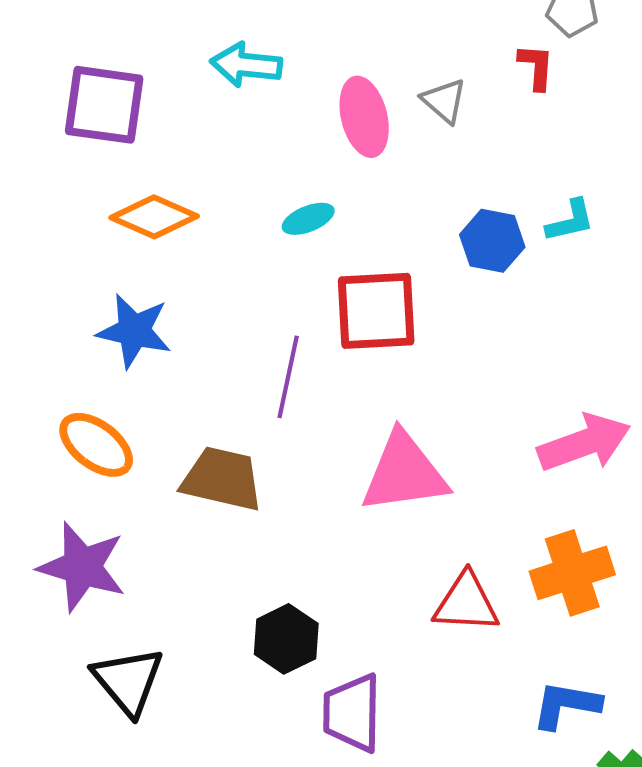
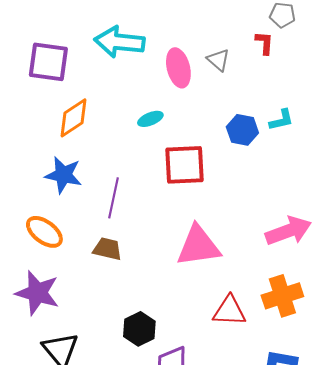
cyan arrow: (246, 65) -> (119, 42), size x1.4
orange diamond: (154, 217) -> (73, 118), turned -57
purple line: (288, 377) -> (113, 198), moved
brown trapezoid: (222, 479) -> (107, 249), size x0.7

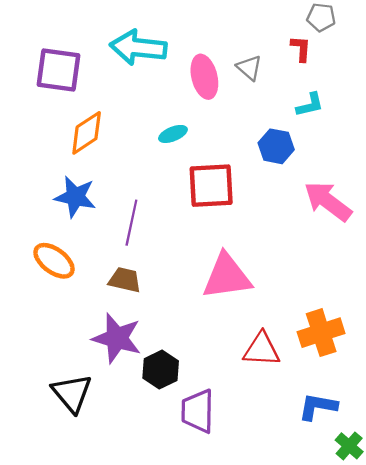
cyan L-shape: (281, 120) -> (310, 105), moved
pink arrow: (288, 231) -> (328, 201), moved, turned -123
purple star: (37, 293) -> (117, 338), moved

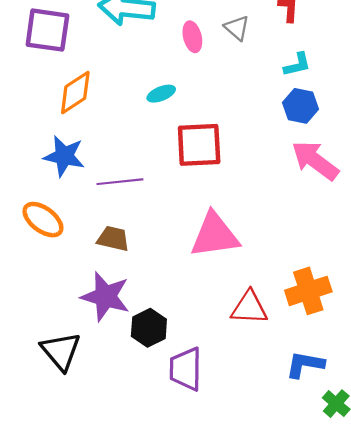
pink ellipse: (204, 77) -> (192, 37), size x0.7
blue hexagon: (276, 146) -> (301, 106), moved
purple line: (131, 223) -> (120, 182), turned 72

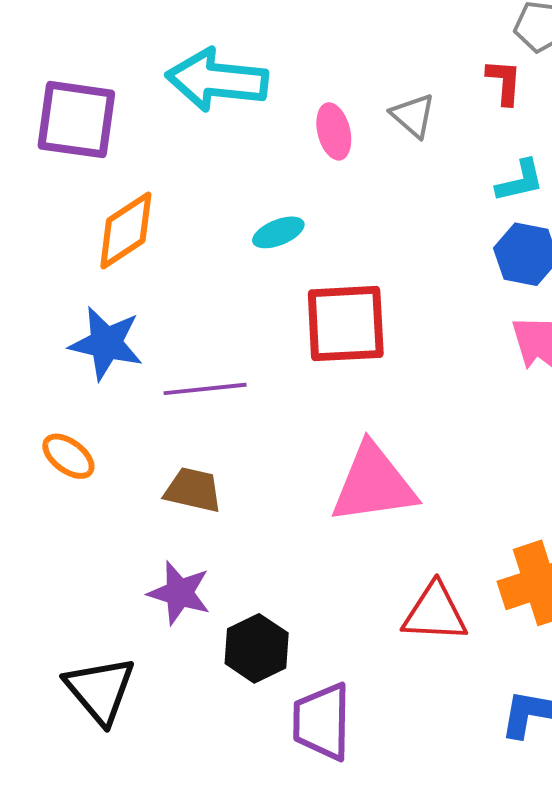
orange ellipse: (43, 220) -> (68, 456), size x0.7
purple star: (105, 297) -> (179, 593), size x0.7

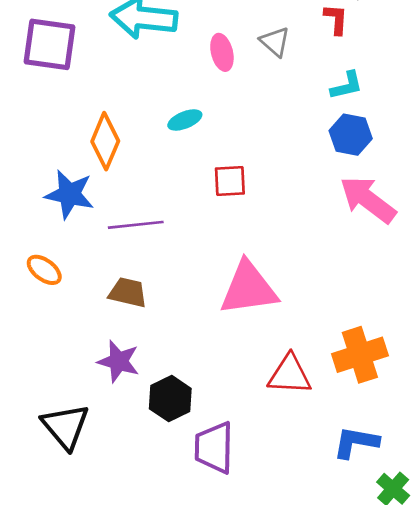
orange diamond: (126, 230) -> (105, 141), moved, turned -34
red square: (346, 324) -> (230, 181), size x0.6

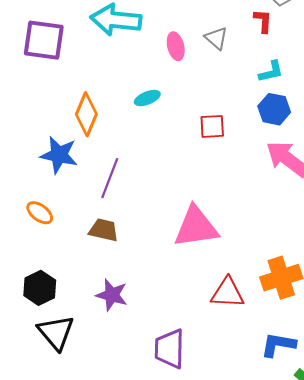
red square: (230, 181) -> (212, 126), moved
purple line: (136, 225) -> (110, 178), turned -63
purple star: (119, 361) -> (112, 295), moved
black hexagon: (170, 399) -> (40, 288), moved

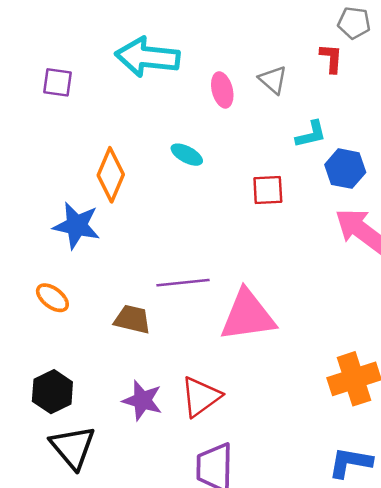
purple square: (44, 40) -> (58, 82), size x0.6
cyan L-shape: (271, 72) -> (311, 134), moved
cyan ellipse: (147, 98) -> (187, 155), turned 50
purple line: (110, 178) -> (183, 283), moved, turned 63
red triangle: (227, 293) -> (201, 397), moved, turned -39

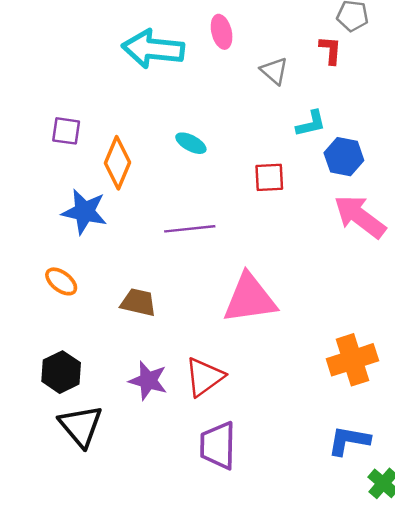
purple square: (58, 82) -> (66, 131), moved
pink ellipse: (222, 90) -> (222, 32), moved
purple line: (183, 283) -> (190, 229), moved

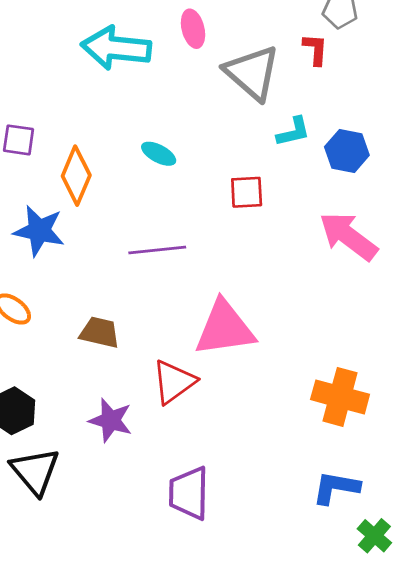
gray triangle: (274, 71) -> (252, 73), size x1.8
blue hexagon: (344, 157) -> (347, 151), moved
orange cross: (352, 360) -> (340, 397), turned 33
red triangle: (204, 377) -> (174, 382), moved

